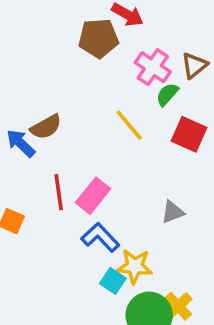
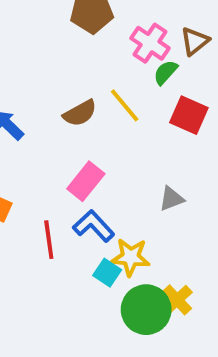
brown semicircle: (46, 127) -> (80, 113), moved
red line: (59, 192) -> (49, 240), moved

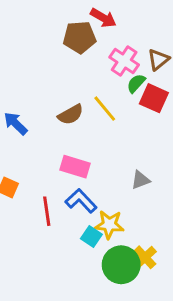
red square: (189, 115) -> (154, 98), moved
pink rectangle: (86, 181) -> (75, 167), turned 68

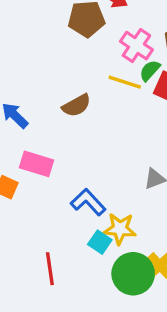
yellow line: (105, 109) -> (125, 82), moved, turned -32
pink rectangle: (75, 167) -> (37, 164), moved
red line: (47, 211) -> (50, 269), moved

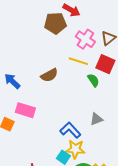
green semicircle: (150, 71) -> (93, 80), moved, turned 104
blue L-shape: (88, 202) -> (70, 130), moved

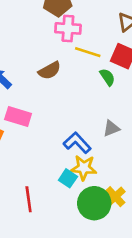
pink cross: (85, 39) -> (68, 28), moved, turned -30

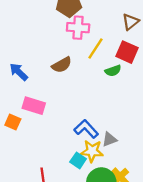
yellow line: (88, 52) -> (96, 49), turned -75
green semicircle: (107, 77) -> (113, 71), turned 105
gray triangle: (111, 128) -> (109, 139), moved

